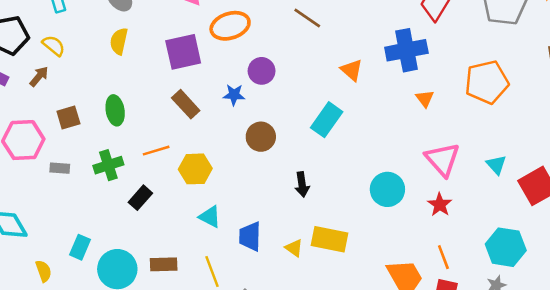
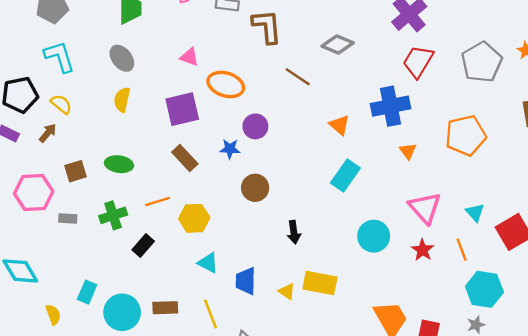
orange ellipse: (230, 26) -> (226, 84), turned 36
green ellipse: (115, 110) -> (119, 164), turned -72
cyan rectangle: (327, 120) -> (345, 176), moved
orange line: (443, 257) -> (462, 250), moved

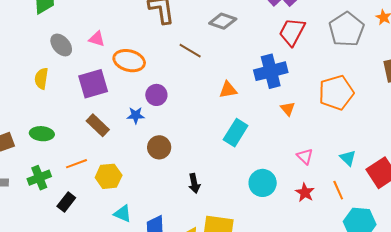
gray ellipse: (122, 58) -> (61, 45), moved
orange triangle: (339, 125) -> (228, 90), turned -48
pink triangle: (425, 208) -> (305, 156), size x0.6

